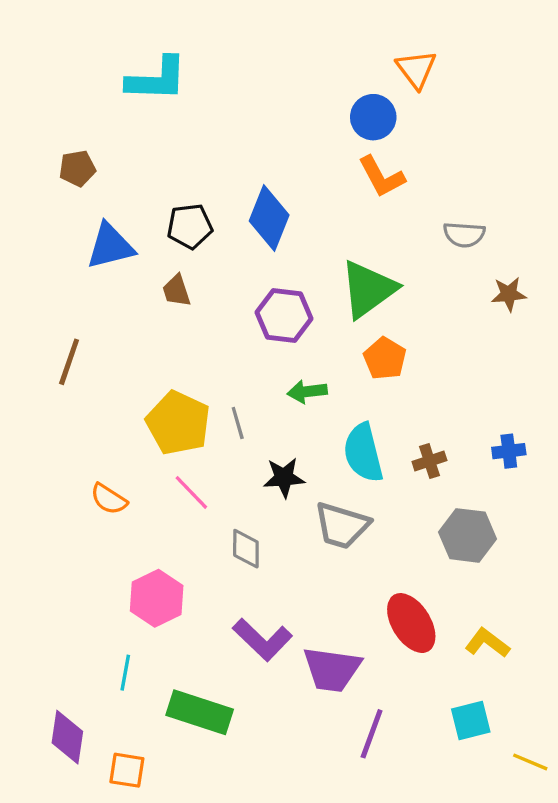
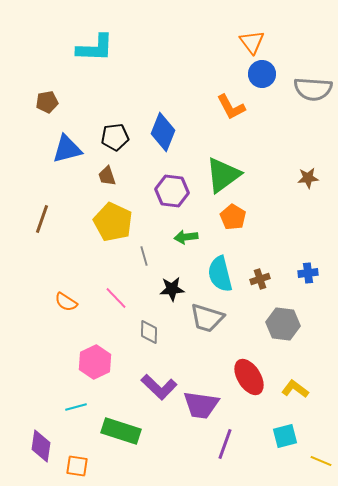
blue circle: (373, 117) -> (262, 74), moved
gray semicircle: (464, 235) -> (313, 89), moved, size x1.5
yellow pentagon: (178, 423) -> (113, 222), moved
cyan line: (125, 673) -> (76, 407), turned 65

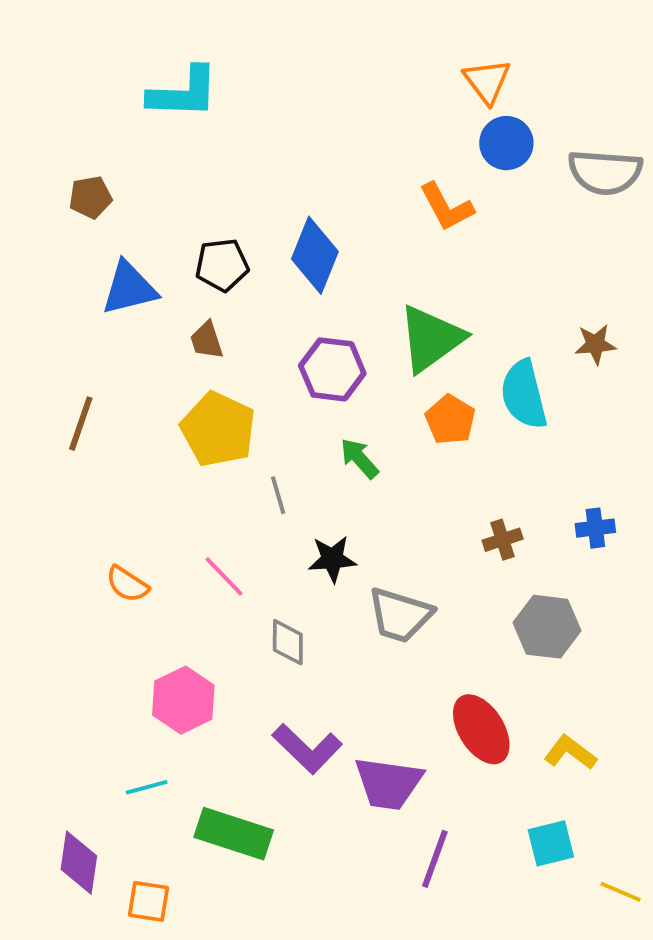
green arrow: (186, 237) -> (359, 458), turned 55
cyan semicircle: (220, 274) -> (524, 395), moved

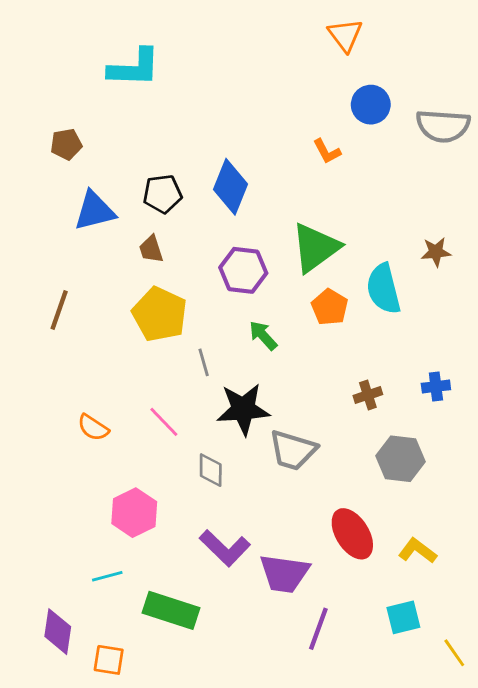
orange triangle: (487, 81) -> (345, 35), moved
orange L-shape: (446, 207) -> (327, 151), size x0.7
black star: (332, 559) -> (243, 409), size x1.5
yellow line: (621, 892) -> (454, 653), turned 32

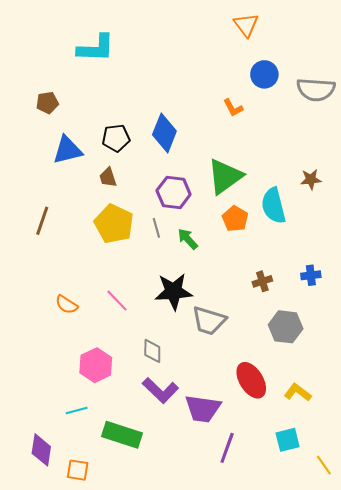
gray line: (204, 362) -> (156, 228), moved
gray diamond: (211, 470) -> (152, 351), moved

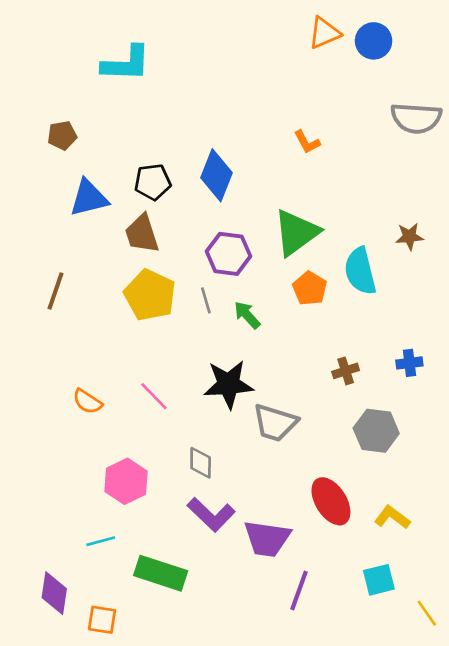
orange triangle: (246, 25) -> (324, 33), turned 44
blue circle: (264, 74) -> (374, 41), moved
brown trapezoid: (108, 177) -> (142, 234), size x1.5

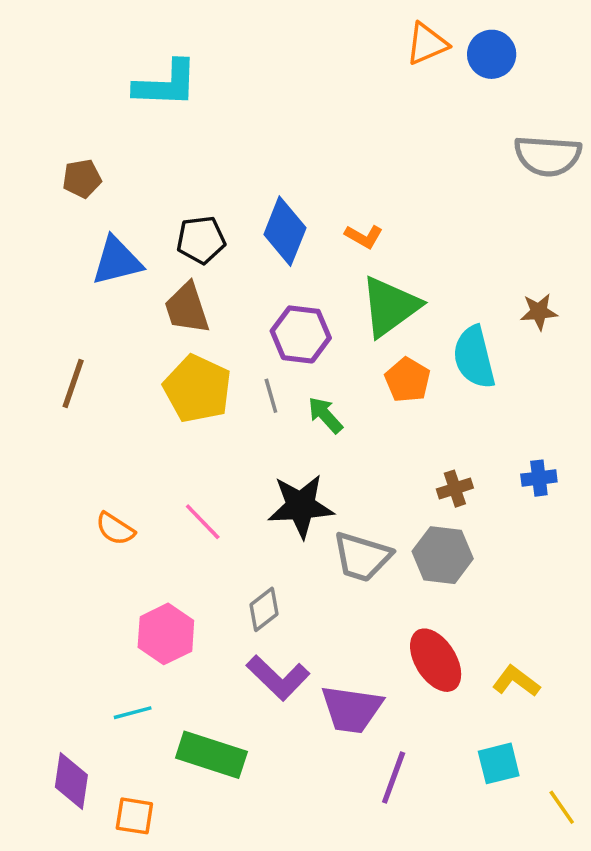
orange L-shape: (307, 142) -> (364, 236), moved, turned -32
gray hexagon: (376, 431) -> (443, 555), moved
gray diamond: (201, 463) -> (264, 609), turned 52

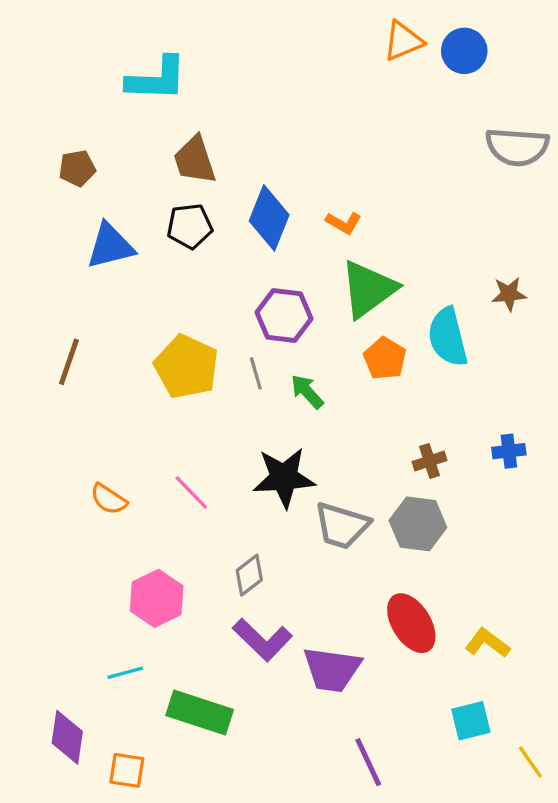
brown trapezoid: (187, 308) -> (195, 160), moved
purple line: (394, 777) -> (368, 762), moved, turned -45

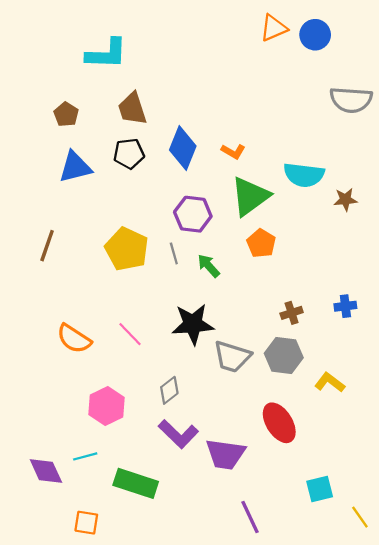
brown pentagon: (77, 168) -> (66, 114), moved, turned -30
cyan semicircle: (448, 337) -> (304, 175), moved, turned -69
orange semicircle: (109, 499) -> (74, 339), size x1.4
yellow L-shape: (487, 643) -> (330, 382), moved
purple diamond: (67, 737) -> (46, 471), moved, turned -33

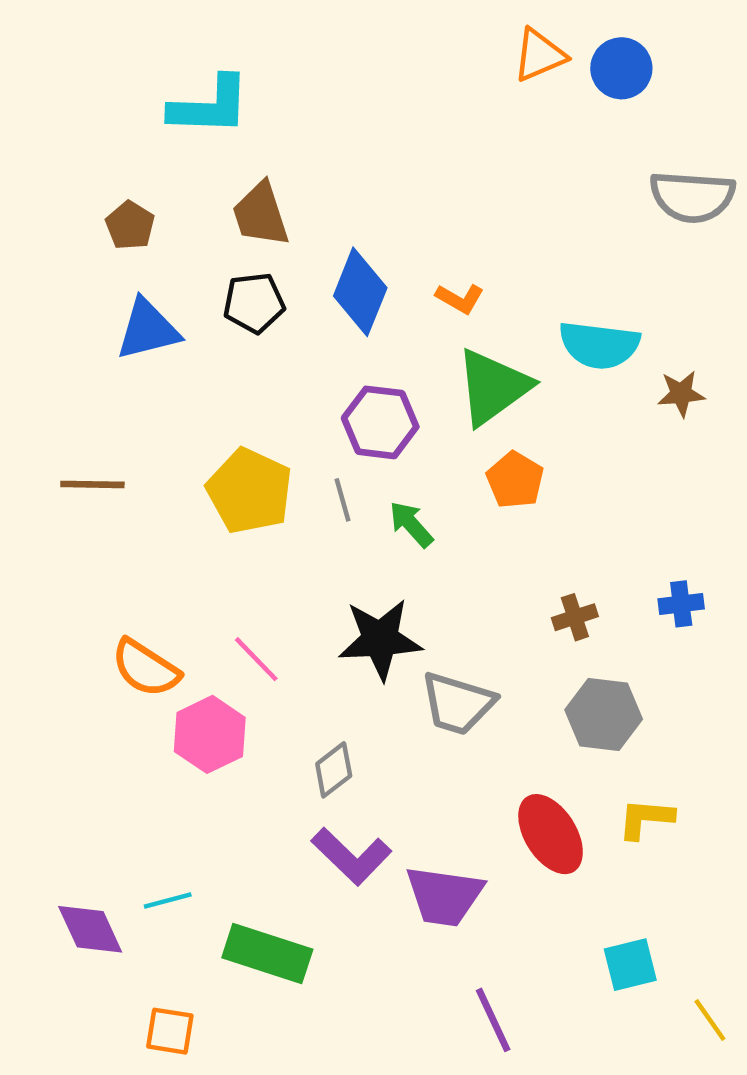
brown line: (47, 246) -> (92, 484), turned 72
gray hexagon: (284, 355) -> (604, 715), moved
yellow L-shape: (330, 382) -> (646, 819), moved, turned -32
pink hexagon: (107, 406) -> (210, 734), moved

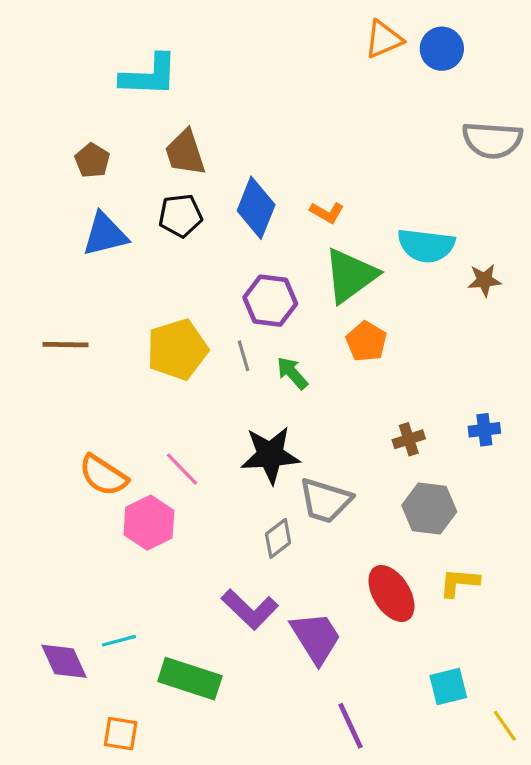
yellow pentagon: (250, 491) -> (177, 349), turned 30
gray diamond: (334, 770) -> (278, 538), moved
purple trapezoid: (444, 896) -> (316, 638), turned -130

